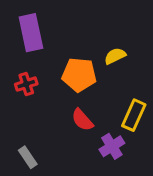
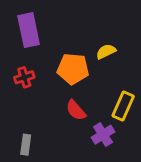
gray rectangle: (28, 157) -> (26, 145), turned 42

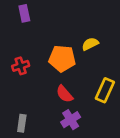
purple rectangle: (29, 30) -> (24, 13), moved, size x0.6
purple cross: (103, 135) -> (71, 120), moved

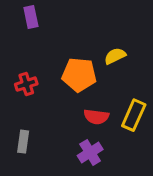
red semicircle: (65, 94) -> (96, 117), moved, turned -42
gray rectangle: (22, 123) -> (23, 142), moved

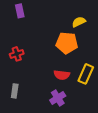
yellow semicircle: (115, 56) -> (79, 22), moved
orange pentagon: (79, 75) -> (67, 43), moved

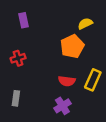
purple rectangle: (20, 11) -> (23, 20), moved
orange pentagon: (67, 43) -> (72, 46), turned -30

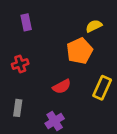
red semicircle: (67, 81) -> (62, 87), moved, turned -35
purple cross: (62, 106) -> (55, 121), moved

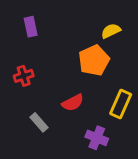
gray rectangle: (18, 108) -> (39, 122), moved, turned -49
purple cross: (55, 121) -> (97, 138), moved, turned -36

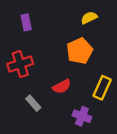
yellow semicircle: (111, 31) -> (89, 18), moved
red cross: (24, 76) -> (20, 64), size x1.5

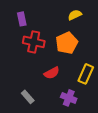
red cross: (20, 64) -> (34, 42), moved, turned 30
gray rectangle: (33, 103) -> (28, 97), moved

